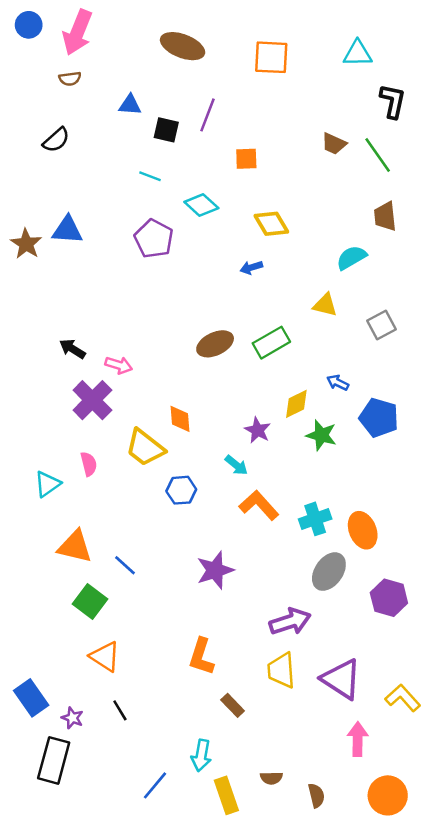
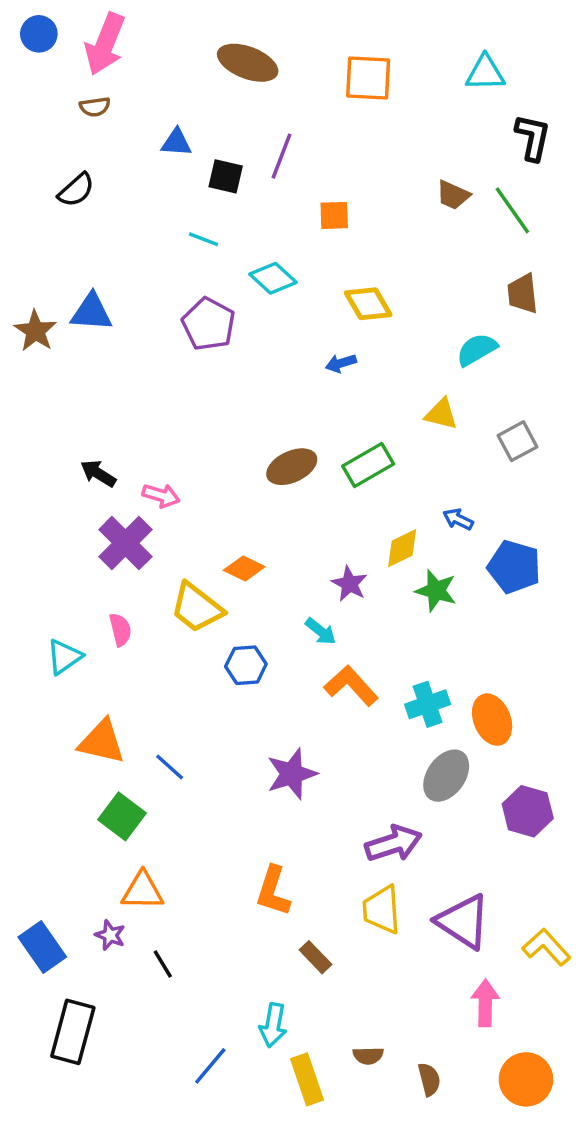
orange diamond: (180, 419) -> (244, 569), turned -60
orange triangle: (105, 657) -> (142, 891), turned -32
purple star: (72, 718) -> (110, 935), moved

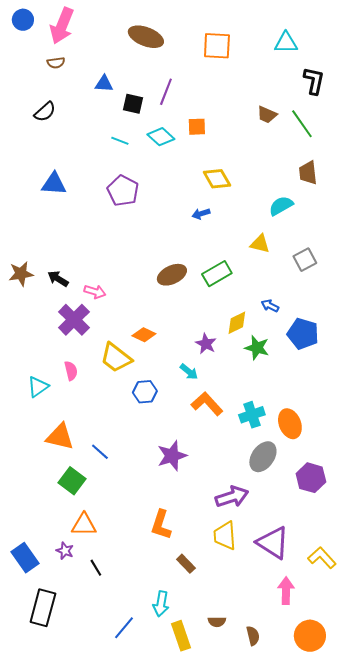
cyan diamond: (273, 278) -> (161, 137), moved
brown star: (35, 331) -> (21, 274), moved, turned 30

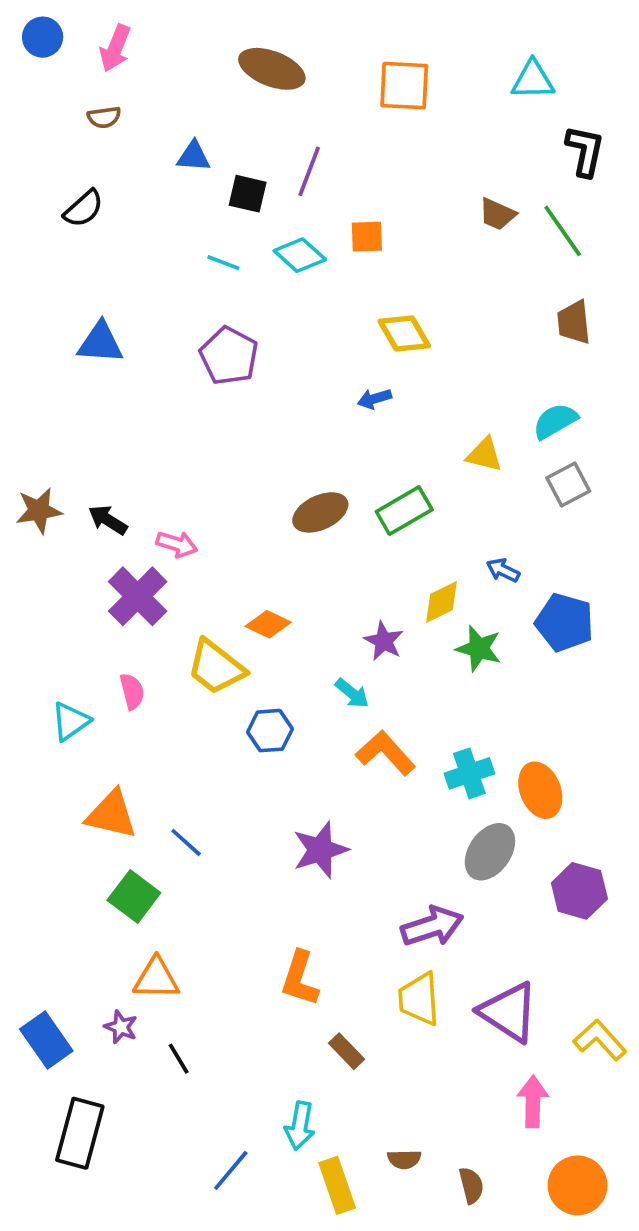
pink arrow: (62, 26) -> (115, 48), size x0.7
cyan semicircle: (281, 206) -> (555, 421), moved

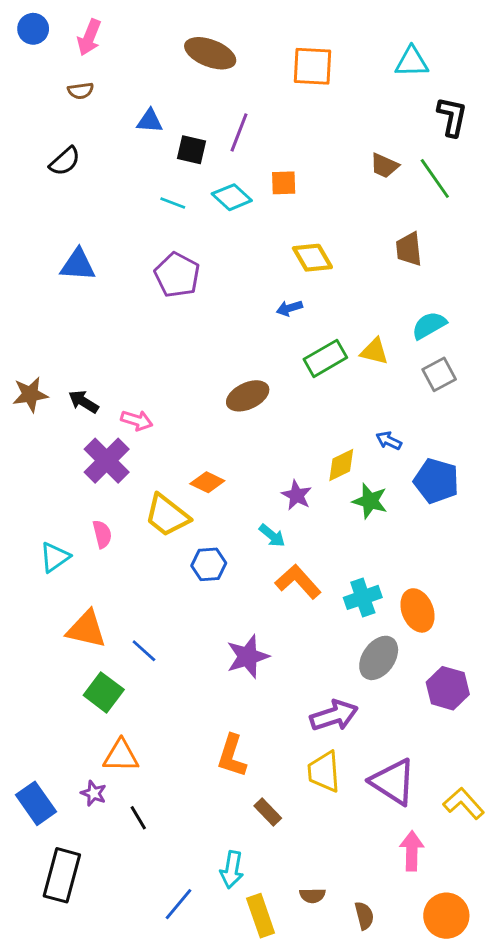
brown trapezoid: (574, 322) -> (409, 249), moved
green rectangle: (404, 511) -> (325, 358), moved

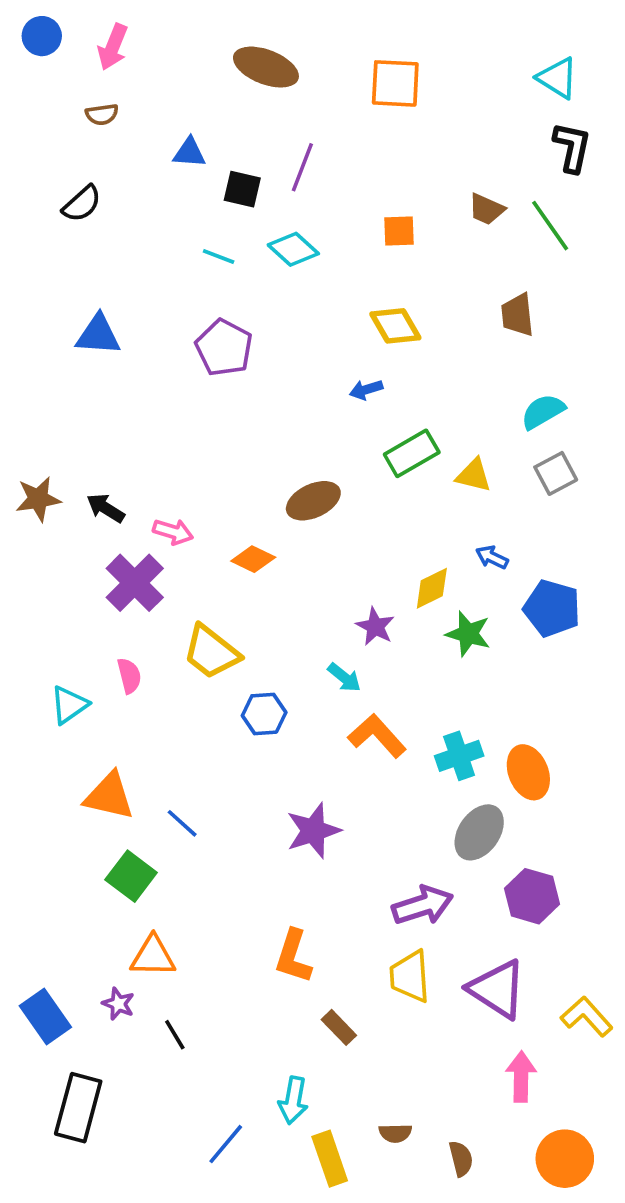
cyan triangle: (412, 62) -> (558, 78), moved, turned 33
orange square: (284, 183) -> (399, 231), moved
yellow triangle: (374, 351) -> (474, 475), moved
orange diamond: (207, 482) -> (253, 559), moved
purple hexagon: (448, 688) -> (532, 896), moved

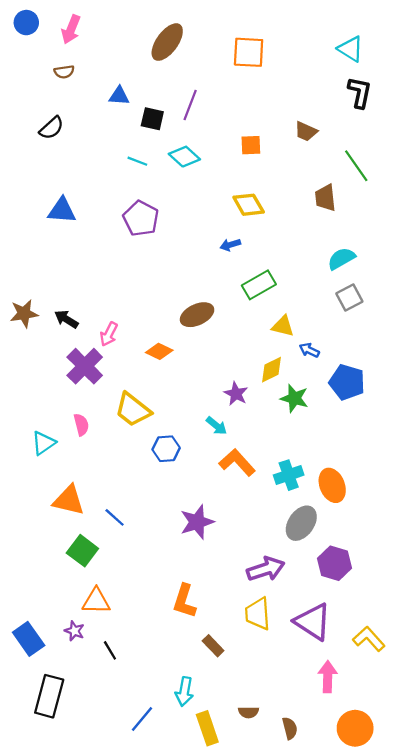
brown ellipse: (266, 67) -> (167, 42), turned -75
green line: (550, 226) -> (356, 166), moved
yellow triangle: (474, 475) -> (283, 326), moved
pink arrow: (173, 532) -> (109, 334), turned 100

